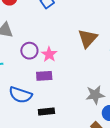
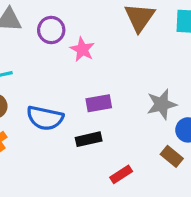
purple circle: (29, 51) -> (51, 30), moved
purple rectangle: (44, 76) -> (99, 103), moved

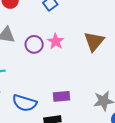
pink star: (82, 49) -> (56, 41), moved

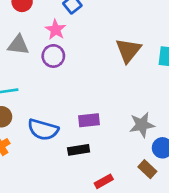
pink star: (56, 41) -> (56, 30), moved

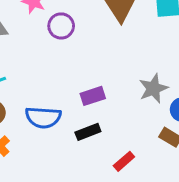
purple circle: (53, 56) -> (61, 26), moved

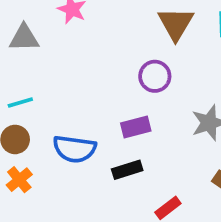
purple circle: (61, 26) -> (155, 76), moved

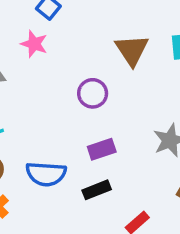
purple circle: (155, 76) -> (93, 93), moved

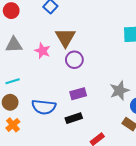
pink star: (34, 44) -> (42, 51), moved
brown triangle: (132, 50) -> (65, 38), moved

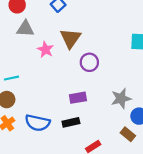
gray triangle: (14, 45) -> (25, 29), moved
purple circle: (74, 60) -> (89, 62), moved
blue semicircle: (44, 107) -> (38, 123), moved

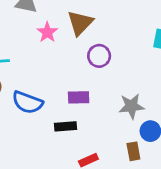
blue semicircle: (38, 123) -> (27, 102), moved
brown rectangle: (128, 134) -> (133, 151), turned 32

